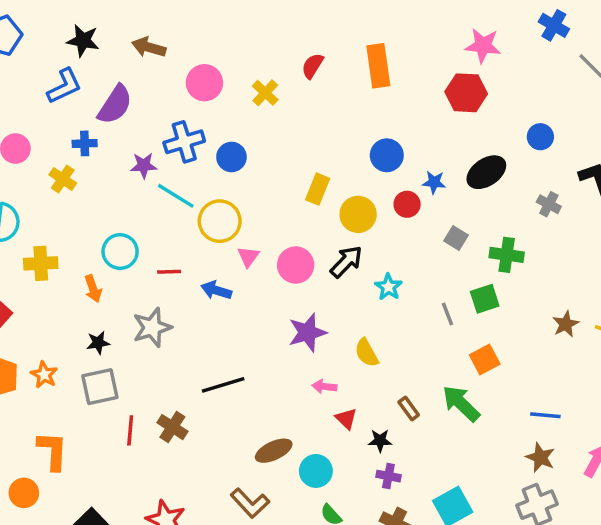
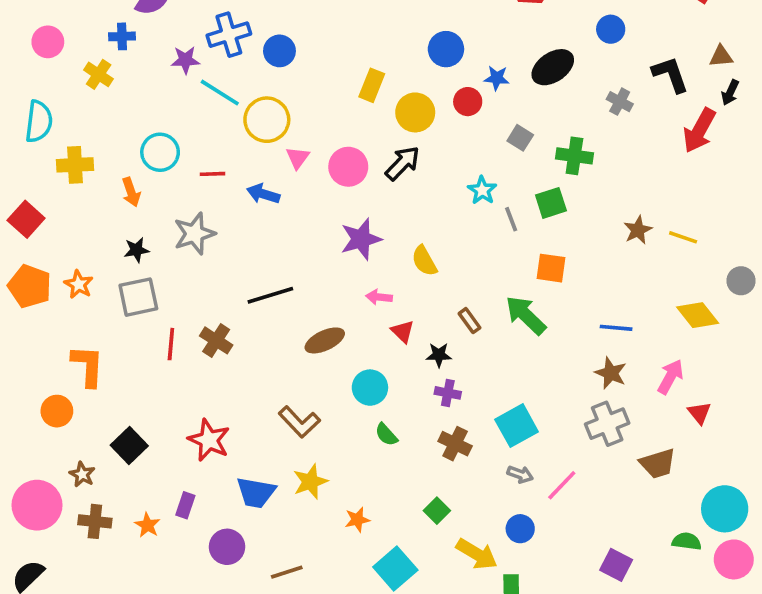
cyan star: (388, 287) -> (482, 190), moved
orange square: (485, 360) -> (551, 268), turned 36
brown ellipse: (274, 451) -> (325, 340), moved

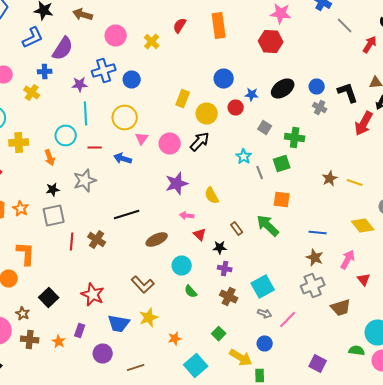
blue circle: (611, 29) -> (317, 86), moved
cyan line: (220, 93) -> (86, 114), moved, turned 55

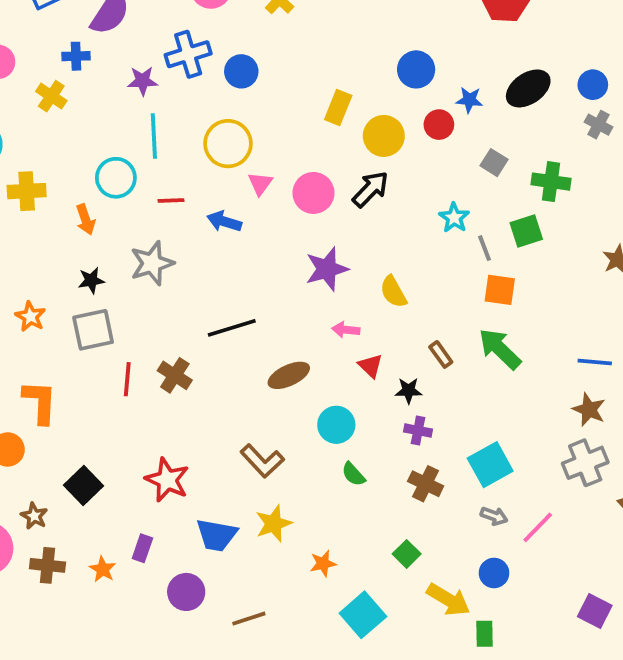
orange square: (282, 200) -> (500, 290), moved

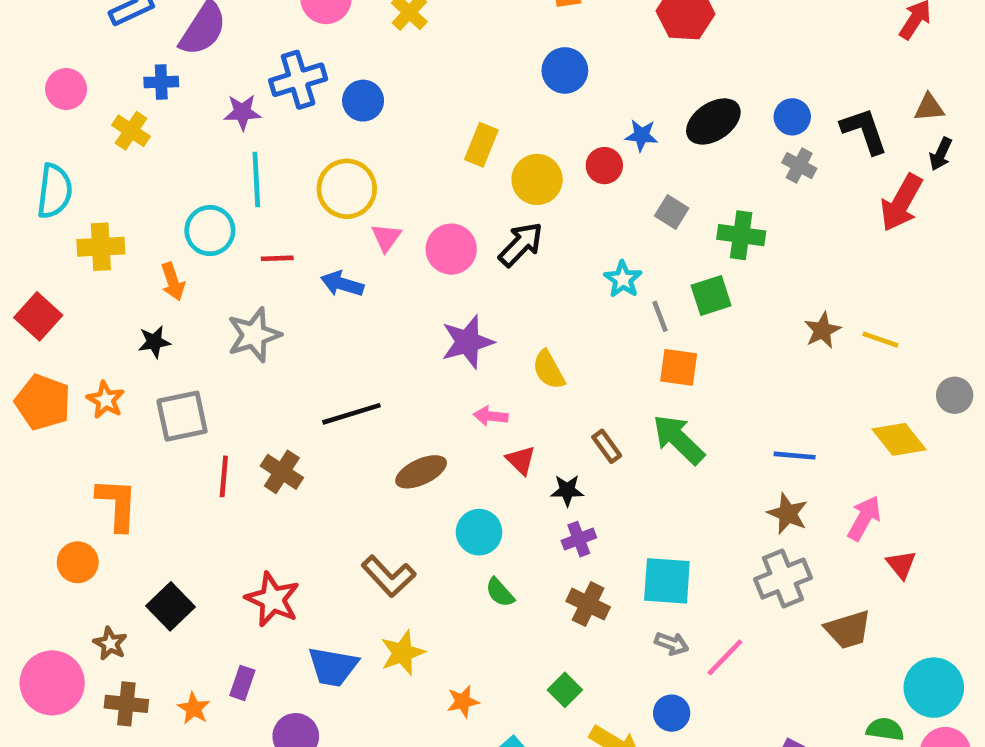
blue circle: (416, 69) -> (565, 70), moved
black star: (91, 280) -> (154, 342), moved
purple cross: (418, 430) -> (579, 539), turned -32
cyan square: (490, 465) -> (667, 581), turned 33

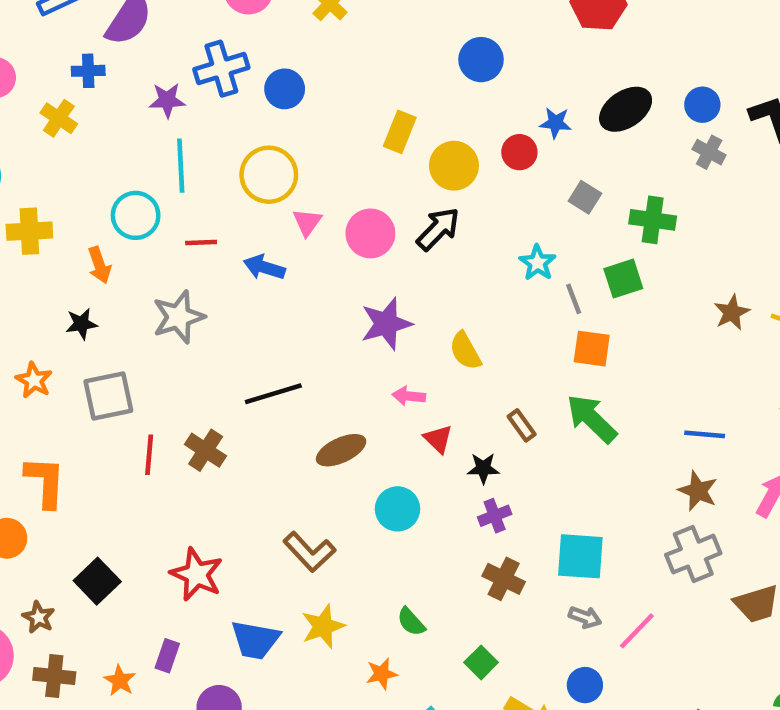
green semicircle: (500, 592) -> (411, 622), moved

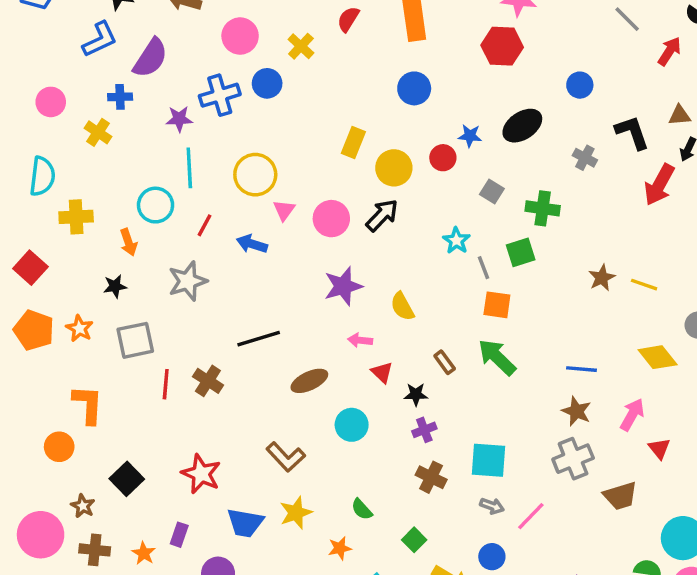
blue circle: (285, 89) -> (267, 83), moved
blue circle: (702, 105) -> (580, 85), moved
red line: (201, 242) -> (205, 225), turned -60

